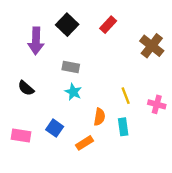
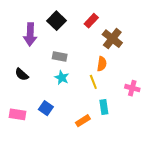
brown cross: (152, 46) -> (112, 39), moved
yellow line: (126, 96) -> (93, 82), moved
orange semicircle: (99, 117) -> (102, 64), moved
orange rectangle: (84, 143) -> (83, 121), moved

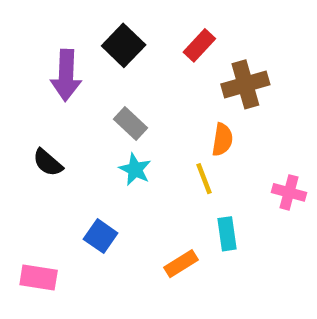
brown cross: (112, 39) -> (245, 84), turned 36
gray rectangle: (60, 56) -> (130, 123), turned 32
pink rectangle: (18, 114) -> (39, 277), moved

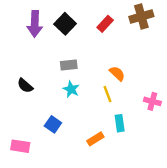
purple arrow: (66, 75) -> (35, 24), moved
brown cross: (245, 84) -> (141, 17), moved
gray rectangle: (130, 123) -> (69, 65), turned -49
orange semicircle: (222, 140) -> (117, 73), turned -56

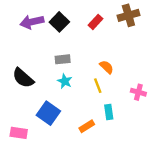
purple arrow: (35, 24) -> (32, 22), turned 75
black semicircle: (25, 86) -> (23, 78), size x1.5
blue square: (53, 124) -> (48, 113), size x1.5

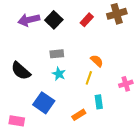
yellow line: (98, 86) -> (89, 78), turned 40
pink cross: (138, 92) -> (126, 84), turned -32

